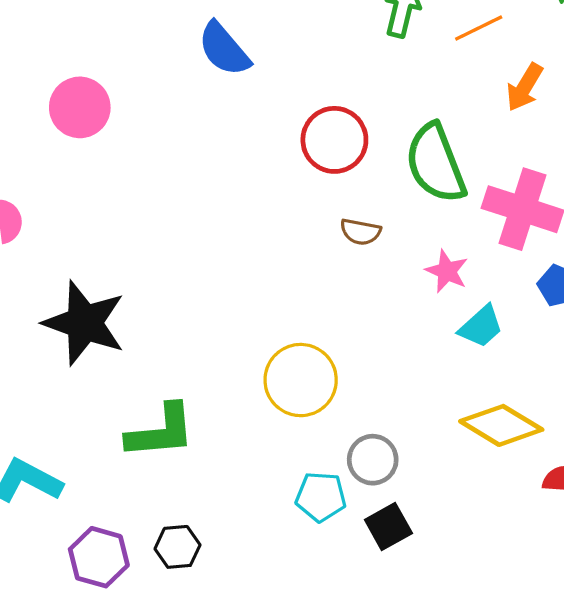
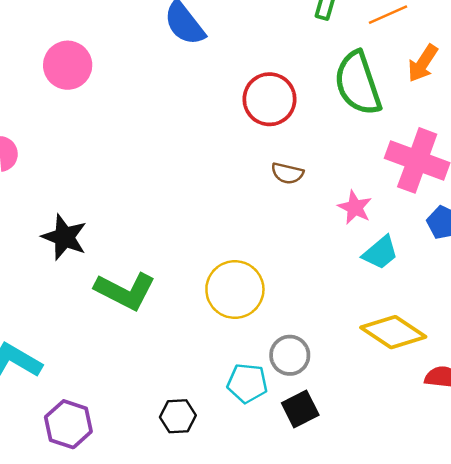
green semicircle: (436, 163) -> (358, 83), moved
black star: (84, 323) -> (64, 237), size x0.7
green L-shape: (161, 431) -> (125, 291), moved, turned 30
black hexagon: (177, 547) -> (178, 416), moved

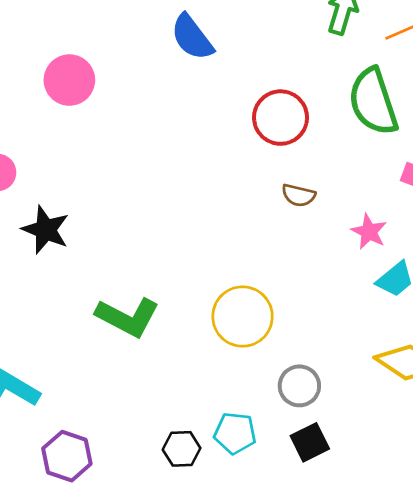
black star: (64, 237) -> (46, 230), moved
cyan pentagon: (247, 383) -> (235, 433), moved

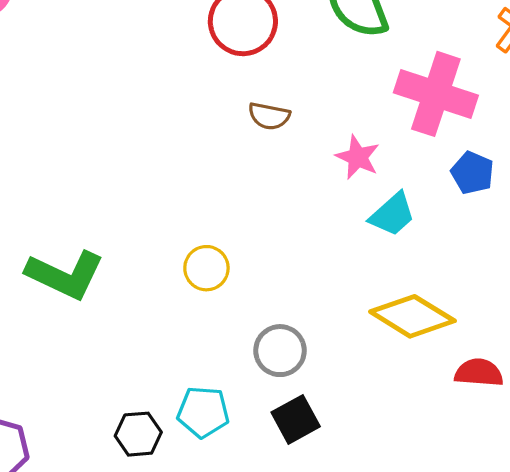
yellow circle: (243, 317) -> (206, 268), size x0.6

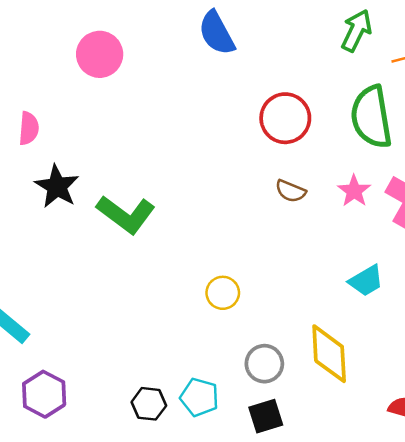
pink star: (358, 157) -> (354, 191), moved
green L-shape: (65, 275) -> (126, 214), moved
yellow diamond: (412, 316) -> (329, 354), moved, turned 44

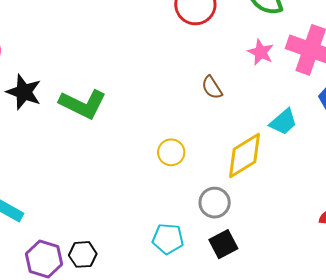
brown semicircle: (291, 191) -> (212, 88), moved, turned 45
yellow diamond: (329, 354) -> (245, 155), moved, turned 72
black hexagon: (149, 404) -> (83, 254), moved

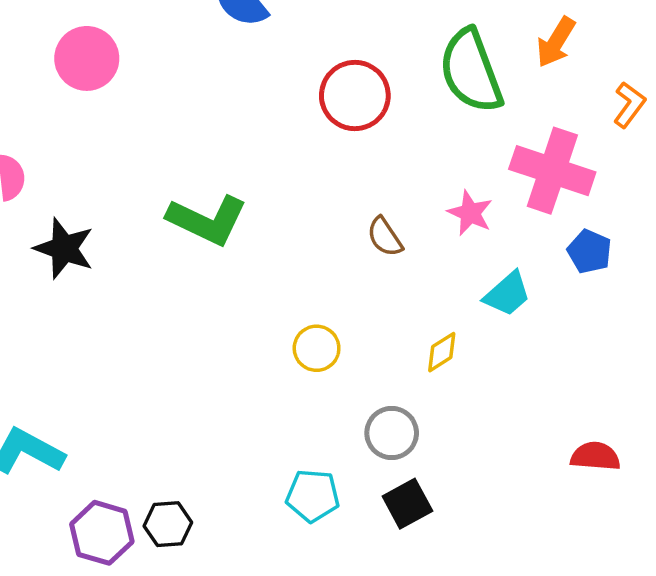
pink star: (261, 52) -> (470, 213), moved
green L-shape: (83, 104) -> (207, 220), moved
yellow diamond: (245, 155) -> (442, 352), size x0.5

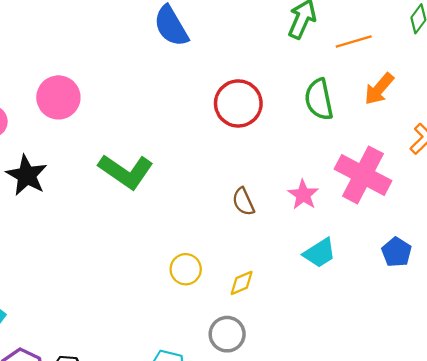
pink circle: (87, 58) -> (58, 97), moved
green semicircle: (471, 71) -> (319, 99), size x0.7
blue pentagon: (589, 252) -> (396, 252), moved
yellow diamond: (442, 352) -> (242, 283), moved

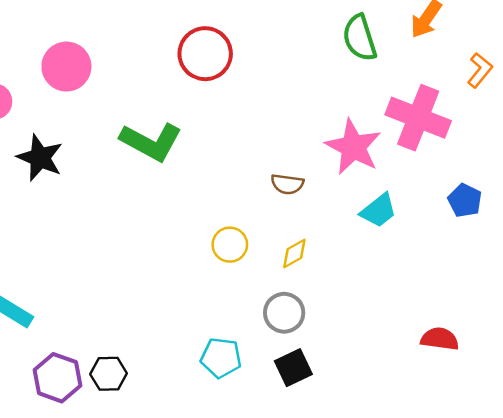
red circle: (238, 103) -> (205, 54), moved
pink star: (303, 195) -> (353, 147), size x1.6
brown semicircle: (243, 202) -> (287, 184), moved, turned -52

